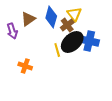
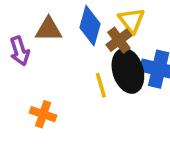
brown triangle: (28, 19) -> (49, 29), turned 35
black ellipse: (72, 42) -> (128, 71), turned -65

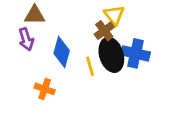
blue diamond: (90, 26) -> (62, 52), moved
brown triangle: (49, 29) -> (35, 15), moved

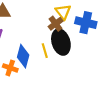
blue diamond: (62, 52) -> (23, 56), moved
blue cross: (136, 53) -> (86, 23), moved

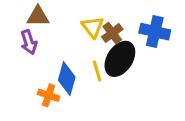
yellow triangle: (63, 12) -> (93, 27), moved
black ellipse: (61, 42) -> (120, 59), turned 50

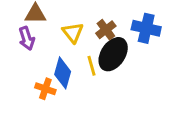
yellow triangle: (93, 27) -> (73, 33), moved

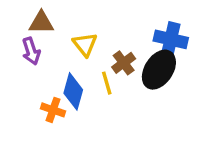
brown cross: (106, 30) -> (124, 63), moved
black ellipse: (113, 54) -> (159, 70), moved

